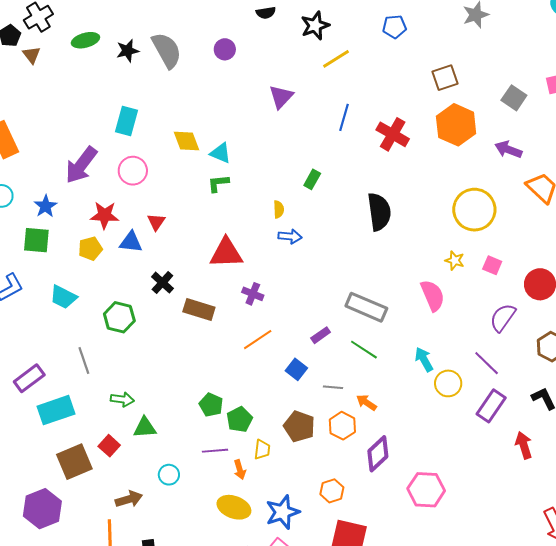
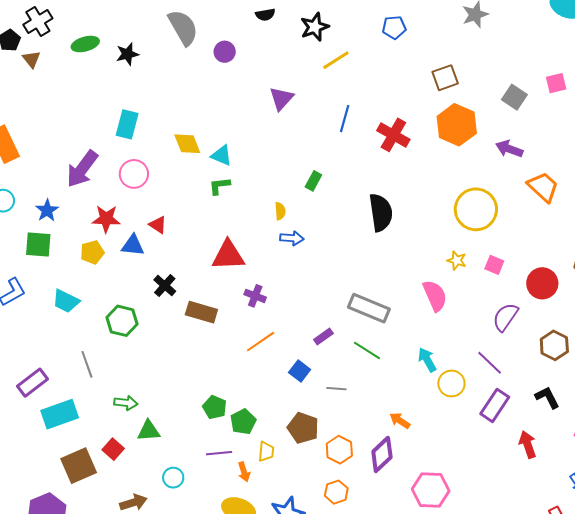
gray semicircle: (167, 50) -> (183, 28), moved
red triangle: (156, 222) -> (158, 225), turned -30
orange arrow: (366, 403) -> (400, 421), moved
orange hexagon: (342, 426) -> (339, 450), moved

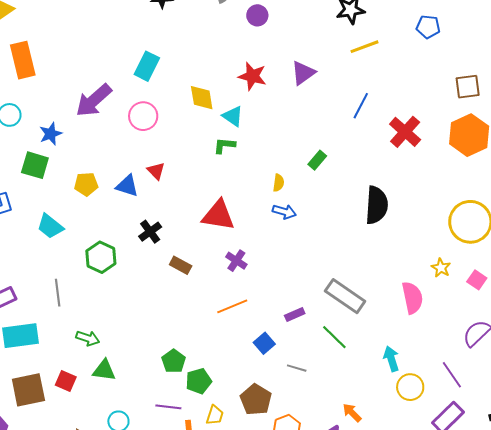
red star: (106, 219) -> (252, 76), moved
brown rectangle: (201, 312) -> (181, 265), size x0.7
red square: (113, 449) -> (66, 381), turned -30

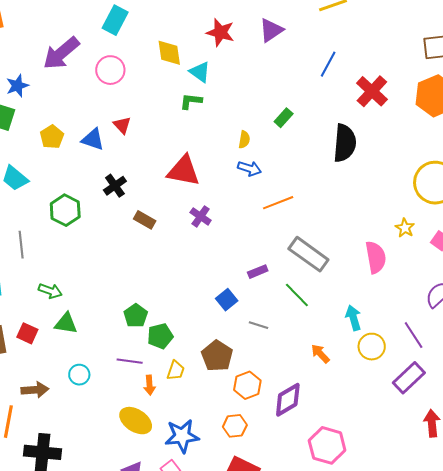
yellow pentagon: (86, 184) -> (52, 137), turned -30
black semicircle: (377, 205) -> (345, 143), moved
orange line: (232, 306) -> (278, 203), moved
orange arrow: (352, 413) -> (320, 354), moved

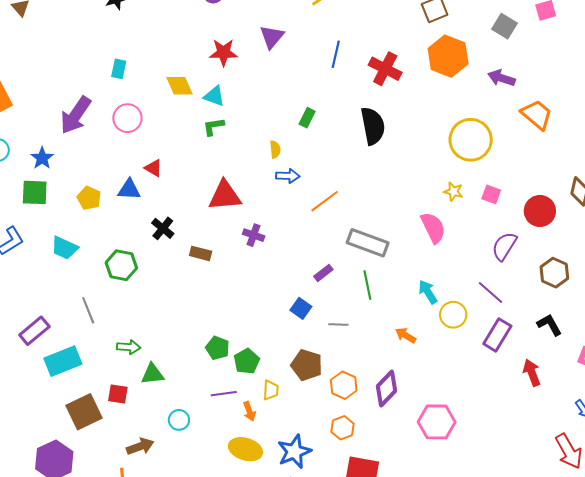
cyan rectangle: (115, 20) -> (119, 69), size x0.7
green line: (297, 295) -> (367, 285), turned 48

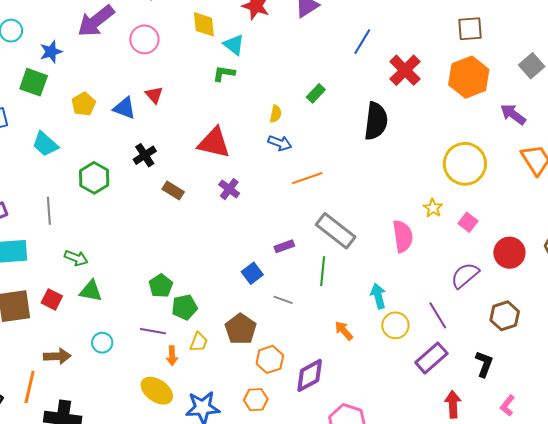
black L-shape: (549, 325) -> (484, 364), turned 32

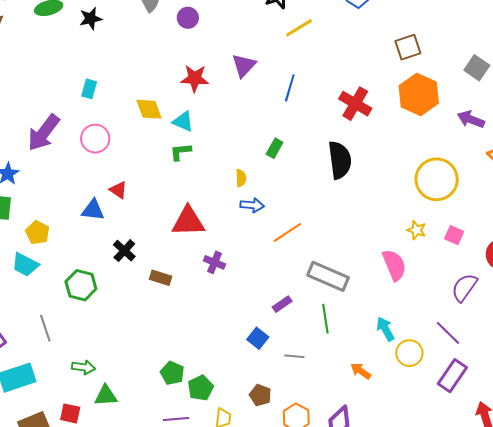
blue line: (362, 42) -> (290, 88), moved
yellow pentagon: (84, 104) -> (38, 232), moved
brown pentagon: (241, 329) -> (260, 395), size x0.7

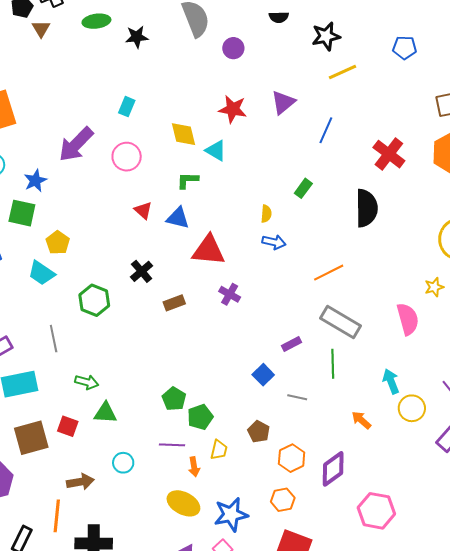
green L-shape: (181, 152) -> (188, 180), moved
blue triangle: (93, 210) -> (178, 218), moved
yellow star: (417, 230) -> (434, 287), turned 30
orange line: (287, 232) -> (329, 273), moved
brown rectangle: (161, 278) -> (174, 303), turned -45

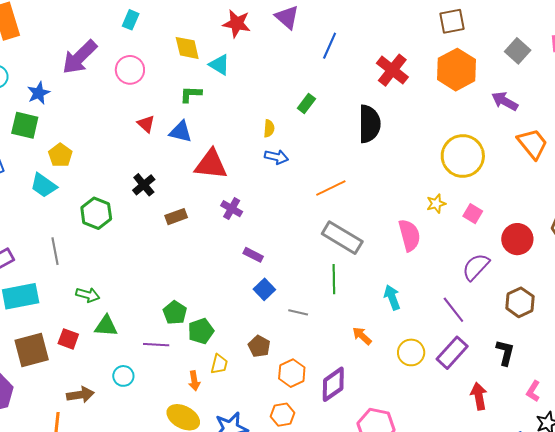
purple triangle: (283, 102) -> (287, 17), turned -40
purple rectangle: (292, 344) -> (253, 255), moved, turned 54
yellow circle: (412, 408) -> (411, 352), moved
purple line: (172, 445) -> (156, 345), moved

